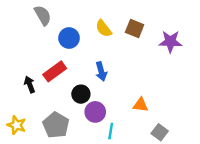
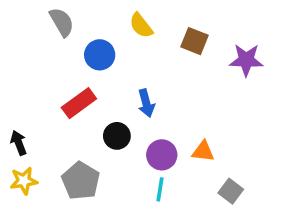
yellow semicircle: (104, 28) -> (141, 26), moved
black arrow: (30, 85) -> (19, 143), moved
purple circle: (95, 112) -> (162, 155), moved
yellow star: (17, 125) -> (24, 181), turned -30

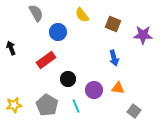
blue arrow: (146, 103) -> (114, 58), moved
black arrow: (19, 143) -> (11, 48), moved
cyan line: (160, 189) -> (76, 106), moved, turned -32

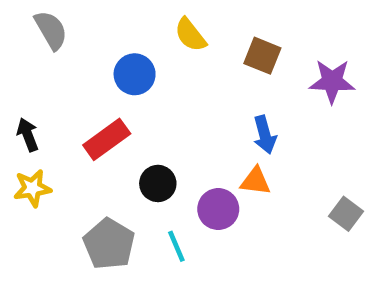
gray semicircle: (36, 13) -> (51, 30), moved
black arrow: (11, 48) -> (28, 135), moved
orange triangle: (118, 88) -> (255, 181), moved
yellow star: (14, 105) -> (32, 188), moved
gray square: (134, 111) -> (346, 214), moved

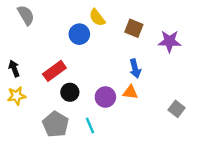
blue circle: (135, 74) -> (79, 34), moved
black circle: (158, 183) -> (70, 92), moved
purple circle: (218, 209) -> (105, 97), moved

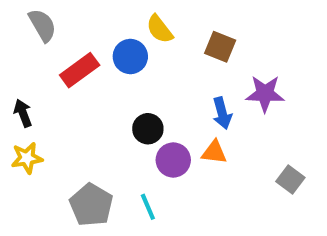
purple star: (169, 41) -> (265, 94), moved
red rectangle: (54, 71) -> (80, 70), moved
black circle: (70, 92) -> (148, 129), moved

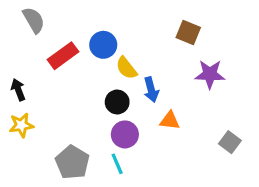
yellow semicircle: (160, 29) -> (126, 68), moved
brown square: (220, 47) -> (188, 32), moved
blue arrow: (222, 113) -> (151, 90), moved
purple circle: (173, 160) -> (125, 134), moved

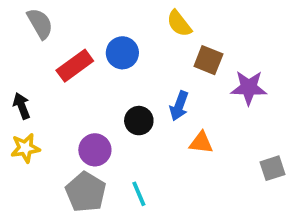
brown square: (188, 32) -> (208, 60), moved
yellow semicircle: (126, 68) -> (179, 24), moved
blue arrow: (151, 90) -> (179, 106), turned 35
purple circle: (125, 134) -> (95, 150), moved
gray square: (230, 142) -> (273, 168), turned 35

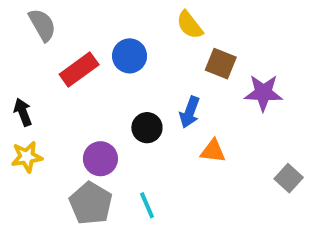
gray square: (273, 168) -> (289, 178), turned -30

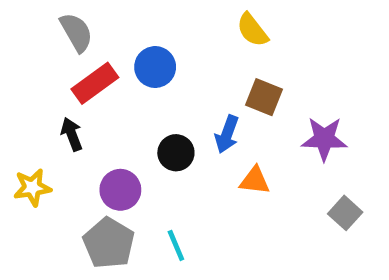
gray semicircle: (42, 25) -> (76, 32), moved
yellow semicircle: (190, 25) -> (252, 30), moved
brown square: (221, 64) -> (264, 97), moved
purple star: (263, 93) -> (324, 139), moved
black arrow: (23, 112) -> (72, 134), moved

